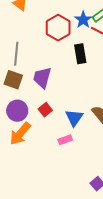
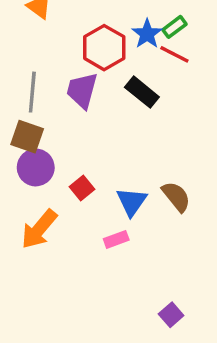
black rectangle: (80, 54) -> (142, 92), turned -42
purple trapezoid: (42, 78) -> (82, 90), moved
purple circle: (17, 111) -> (36, 167), moved

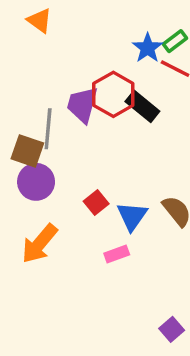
red hexagon: (104, 48) -> (113, 94), moved
gray line: (32, 92) -> (48, 129), moved
red square: (82, 188) -> (96, 202), moved

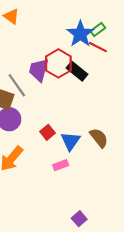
blue star: (148, 48) -> (80, 34), size x1.4
gray line: (48, 129) -> (17, 85), turned -40
purple square: (172, 329) -> (79, 219), moved

